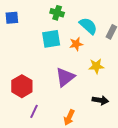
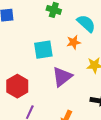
cyan square: (51, 39) -> (43, 50), moved

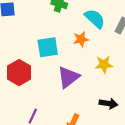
red hexagon: (17, 86) -> (19, 73), moved

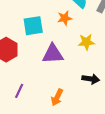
purple triangle: (68, 77) -> (53, 54), turned 35

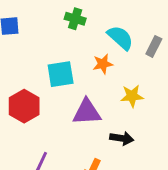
black arrow: (91, 79) -> (122, 138), moved

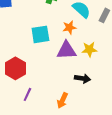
red hexagon: (24, 106) -> (15, 68), moved
purple triangle: (87, 112) -> (66, 50), moved

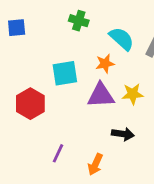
red hexagon: (15, 68) -> (30, 104), moved
purple line: (27, 94) -> (58, 153), moved

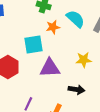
orange star: (105, 64) -> (53, 27), moved
purple triangle: (101, 95) -> (50, 68), moved

